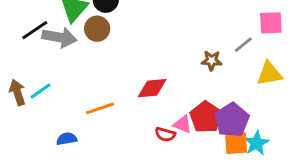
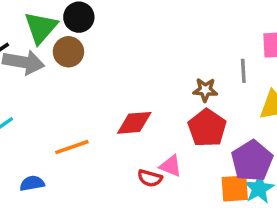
gray line: (243, 45) -> (243, 71), turned -54
red pentagon: (206, 117) -> (207, 128), moved
purple pentagon: (232, 120) -> (252, 161), moved

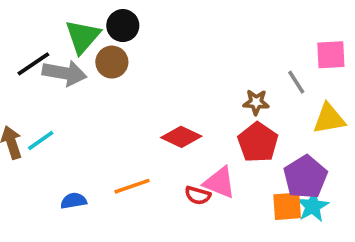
gray line: (243, 71) -> (296, 82), turned -30
red diamond: (134, 123) -> (181, 137), turned 30
orange line: (72, 147) -> (132, 186), moved
pink triangle: (171, 166) -> (220, 183), size x1.4

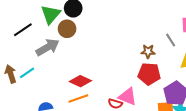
gray arrow: (64, 73) -> (48, 47), moved, turned -40
red diamond: (181, 137) -> (80, 81), moved
red pentagon: (258, 142) -> (149, 74), turned -30

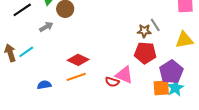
gray line: (171, 40) -> (155, 25), moved
gray arrow: (48, 47) -> (46, 27), size x0.6

